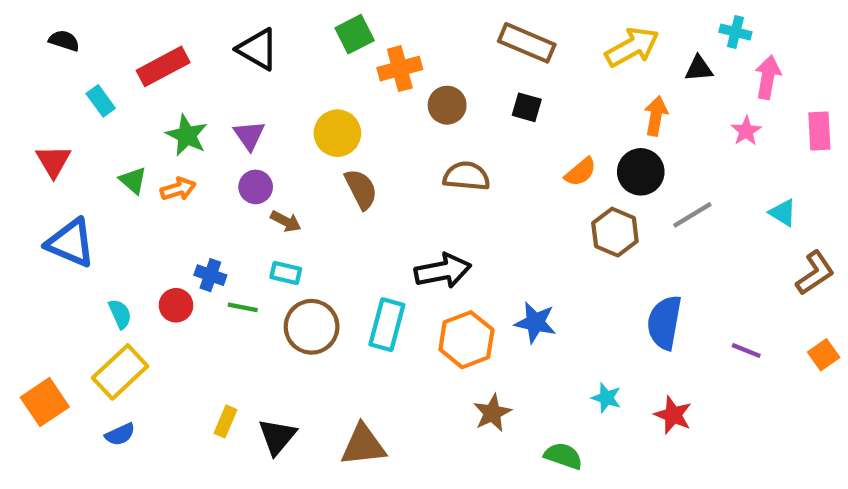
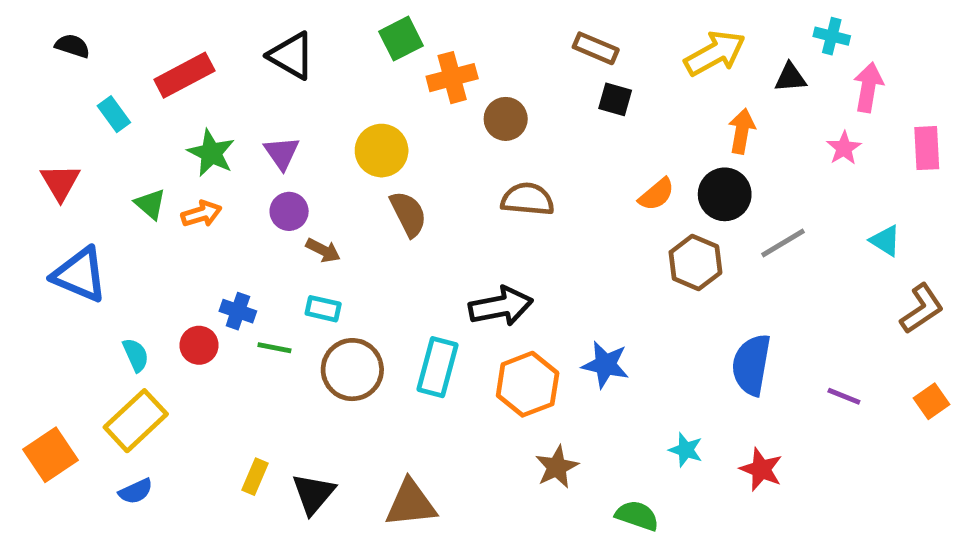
brown rectangle: (527, 43) -> (596, 48), size x0.7
black square: (527, 107) -> (615, 99), moved

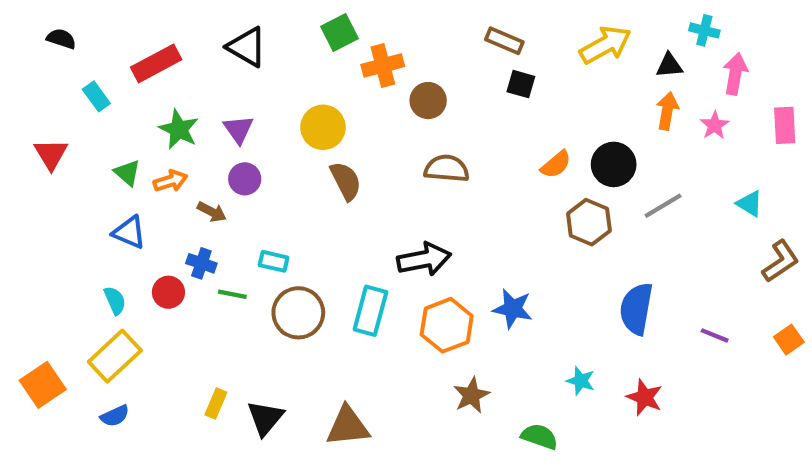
orange arrow: (742, 131) -> (667, 111), moved
brown arrow: (323, 250) -> (212, 212), moved
blue triangle: (80, 275) -> (129, 232), moved, size x0.7

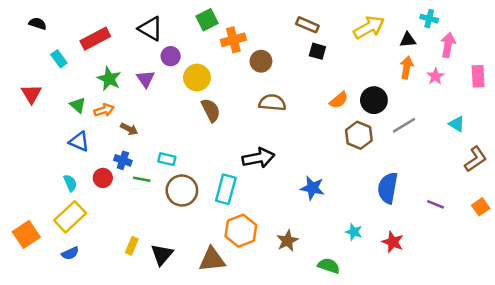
purple circle: (245, 179) -> (171, 56), moved
orange hexagon: (447, 325) -> (241, 231), moved

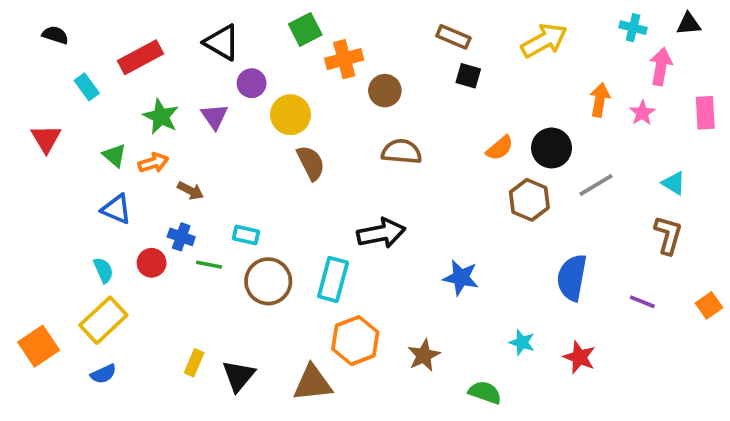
black triangle: (408, 40) -> (689, 24), moved
brown L-shape: (476, 159) -> (668, 235), moved, turned -40

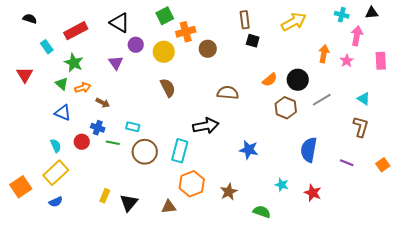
brown rectangle: (453, 37) -> (245, 20), turned 60
yellow circle: (290, 115) -> (164, 52), moved
green star: (161, 117) -> (74, 63), moved
brown semicircle: (402, 152) -> (228, 93), moved
brown triangle: (313, 383) -> (169, 207), size x0.7

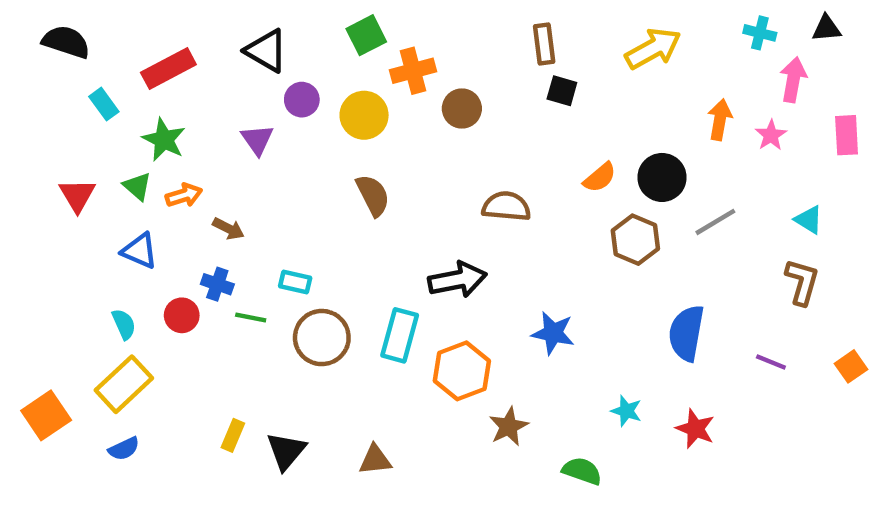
black semicircle: (30, 19) -> (66, 42), size x1.5
red triangle: (25, 75) -> (77, 195), moved
orange hexagon: (192, 184) -> (462, 371), moved

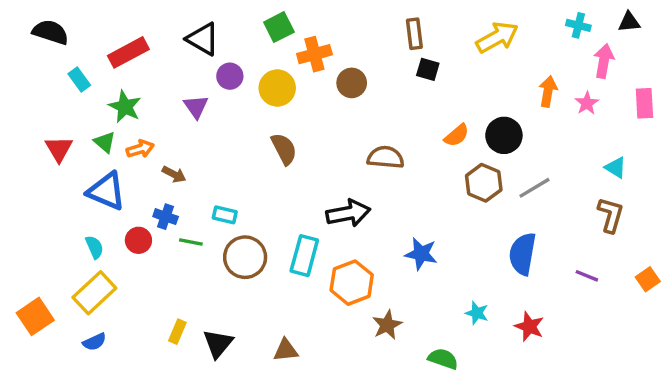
gray line: (715, 222) -> (534, 188), moved
blue triangle: (139, 251) -> (106, 191), size x1.4

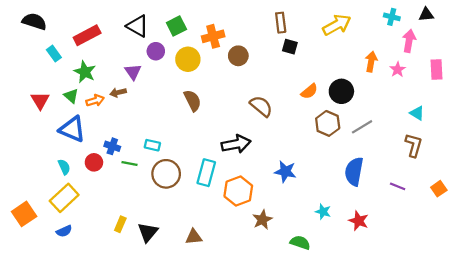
green square: (279, 27) -> (176, 26), moved
brown semicircle: (386, 157) -> (261, 106), turned 35
brown arrow: (174, 174) -> (118, 92), moved, turned 140

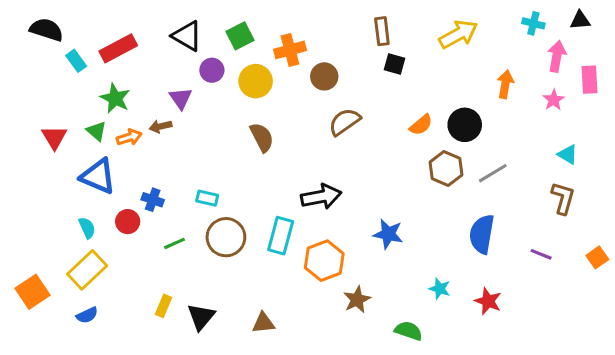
cyan rectangle: (54, 54) -> (76, 61), moved
pink star: (398, 70) -> (554, 100), moved
pink rectangle: (437, 70) -> (590, 80), moved
brown semicircle: (261, 106) -> (345, 122), moved, turned -75
green line: (129, 164) -> (174, 243), moved, turned -35

